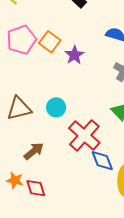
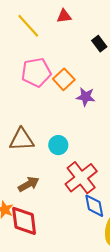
purple star: (74, 55) -> (86, 97), turned 30
red diamond: (36, 188) -> (24, 221), size x1.5

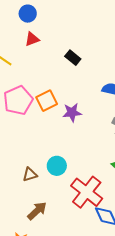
orange square: (64, 79) -> (47, 101), turned 30
brown triangle: (22, 140) -> (30, 174), moved, size x0.6

